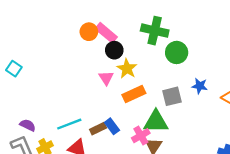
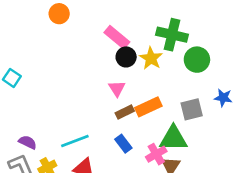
orange circle: (89, 32) -> (59, 14), moved
yellow star: (127, 69) -> (151, 58), moved
brown rectangle: (98, 129) -> (125, 112), moved

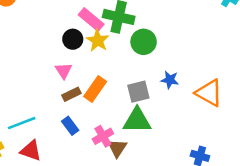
pink rectangle: (117, 37) -> (91, 20), moved
orange rectangle: (148, 107) -> (95, 89), turned -30
green triangle: (173, 138) -> (137, 120), moved

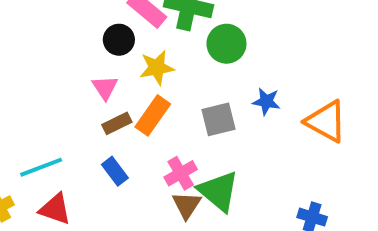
yellow star: (98, 41) -> (157, 68), moved, turned 30
green triangle: (137, 120) -> (218, 191), moved, turned 40
pink cross: (103, 136) -> (181, 173), moved

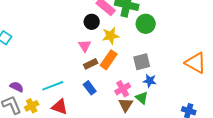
blue star: (266, 101) -> (150, 81), moved
green triangle: (218, 191) -> (142, 98), size x0.6

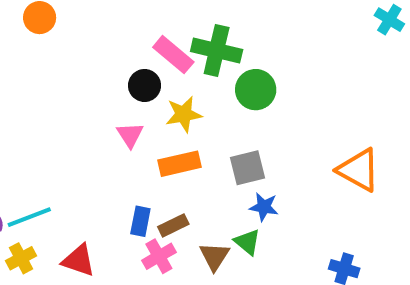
orange rectangle: (109, 60) -> (180, 164), turned 42
brown rectangle: (91, 64) -> (173, 225), moved
cyan line: (53, 86) -> (29, 217), moved
blue rectangle: (90, 88) -> (140, 221), turned 48
pink cross: (123, 89) -> (159, 256), moved

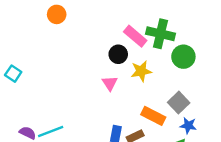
orange rectangle: (180, 164) -> (153, 116), moved, turned 40
gray square: (247, 168) -> (179, 103), turned -30

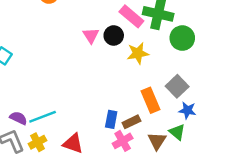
pink triangle: (110, 83) -> (91, 35), moved
orange rectangle: (153, 116) -> (151, 100), turned 40

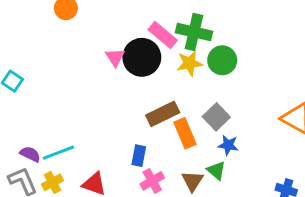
black circle: (114, 35) -> (142, 57), size x1.6
yellow star: (138, 53) -> (189, 63), moved
brown rectangle: (131, 122) -> (163, 114), moved, size x1.5

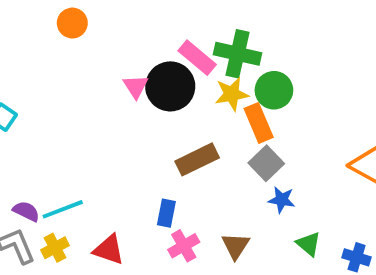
orange rectangle: (185, 133) -> (259, 123), moved
green triangle: (216, 170) -> (309, 244), moved

